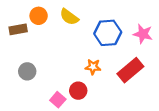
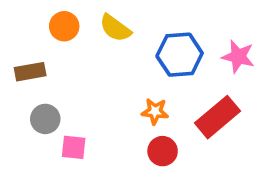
brown rectangle: (18, 29) -> (30, 72), moved
red circle: (78, 91) -> (163, 151), moved
pink square: (58, 100) -> (74, 147), moved, turned -35

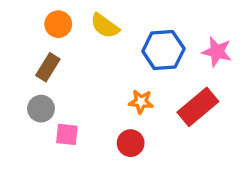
brown rectangle: (30, 72) -> (48, 67), moved, turned -48
red circle: (163, 151) -> (131, 143), moved

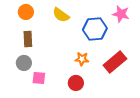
orange circle: (58, 24) -> (26, 12), moved
pink star: (217, 52) -> (121, 14), moved
brown rectangle: (48, 67) -> (28, 39), turned -35

